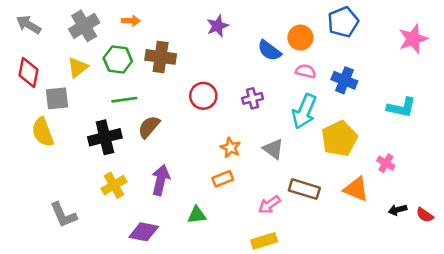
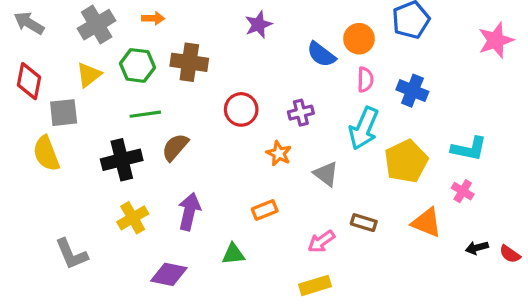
pink semicircle: (306, 71) -> (365, 80), turned 78
cyan L-shape: (401, 107) -> (469, 149), moved
orange star: (230, 148) -> (279, 153), moved
brown rectangle: (304, 189) -> (364, 223), size x0.7

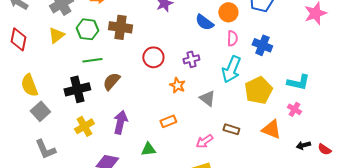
gray square: (64, 113) -> (40, 111), moved, turned -36

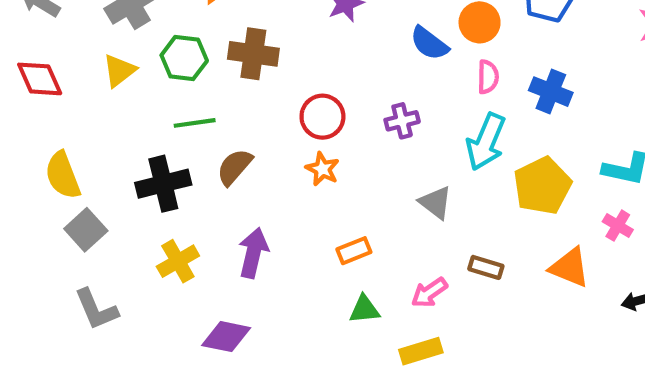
red diamond: (18, 39) -> (40, 79), turned -35
orange star: (177, 85) -> (322, 169), moved
green triangle: (148, 149) -> (364, 309), moved

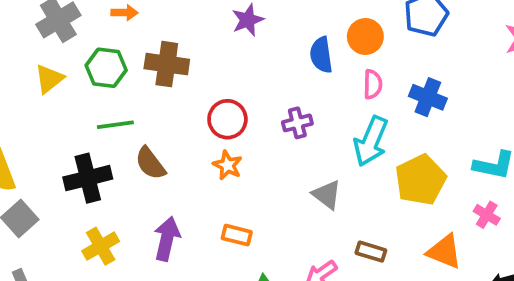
blue semicircle: (429, 43) -> (321, 55), turned 45
brown semicircle: (234, 167) -> (150, 163), turned -78
orange rectangle: (354, 251) -> (237, 235), moved, turned 36

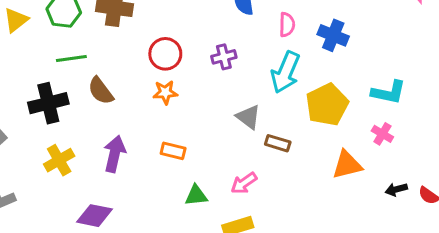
orange star: (227, 165) -> (165, 92), turned -30
brown rectangle: (371, 252) -> (278, 143), moved
orange triangle: (444, 252) -> (347, 165), turned -36

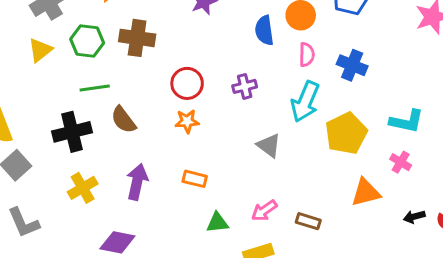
brown rectangle: (278, 143) -> (308, 221), moved

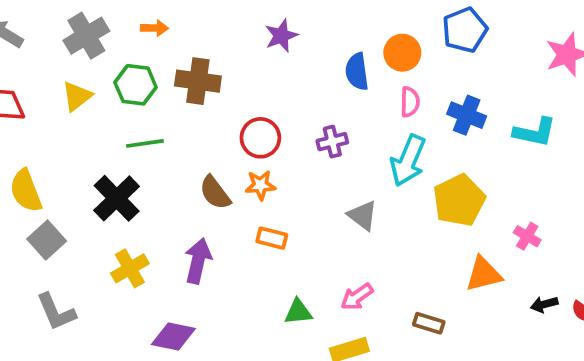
brown semicircle: (123, 120) -> (215, 193), moved
cyan L-shape: (407, 121) -> (535, 132), moved
black cross: (72, 132) -> (117, 198), turned -30
orange rectangle: (195, 179) -> (272, 238), moved
brown rectangle: (308, 221) -> (429, 323), moved

